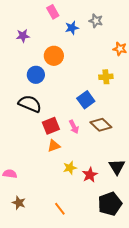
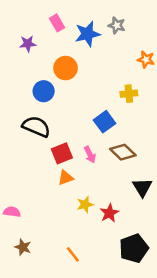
pink rectangle: (53, 12) -> (57, 23), moved
blue star: (72, 28) -> (87, 34), size x1.5
black triangle: (117, 167) -> (142, 187), moved

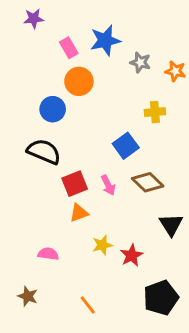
pink rectangle: (57, 23) -> (69, 48), moved
gray star: (117, 25) -> (140, 62), moved
purple star: (28, 44) -> (34, 19), moved
pink semicircle: (12, 212) -> (48, 254), moved

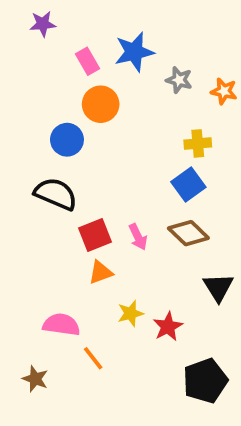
blue square: (126, 146) -> (188, 185), moved
pink semicircle: (48, 254) -> (61, 325), size x1.4
orange line: (88, 305) -> (93, 358), moved

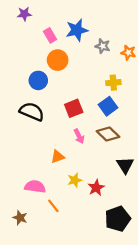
red square: (95, 235) -> (74, 108), moved

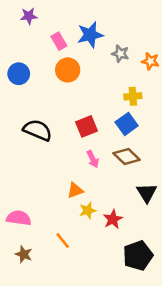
blue circle: (38, 80) -> (19, 74), moved
orange triangle: (58, 157) -> (75, 190), moved
pink semicircle: (35, 187) -> (19, 218), moved

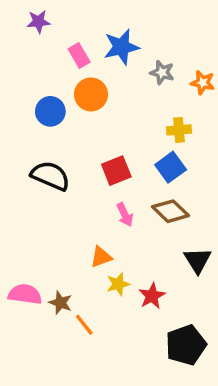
blue circle: (19, 74) -> (50, 111), moved
brown star: (24, 254) -> (60, 303), moved

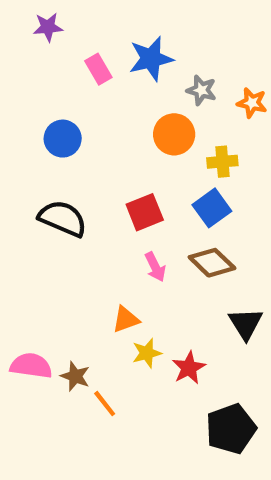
orange circle: (91, 94) -> (174, 134), moved

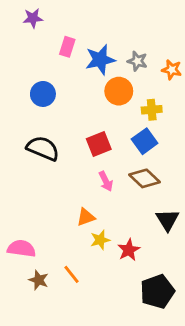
blue star: (151, 59) -> (100, 60), moved
pink rectangle: (98, 69) -> (67, 47), turned 48
brown star: (75, 376) -> (39, 280), moved

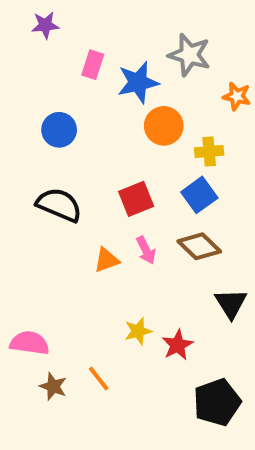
gray star: (137, 61) -> (189, 55), moved, size x1.5
orange triangle: (86, 217) -> (106, 260), moved

